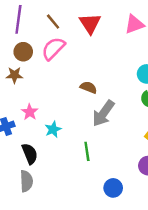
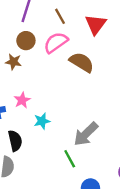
brown semicircle: (89, 87) -> (82, 62), moved, size x1.5
gray arrow: (103, 113) -> (86, 134), moved
green line: (87, 151) -> (70, 159), moved, turned -30

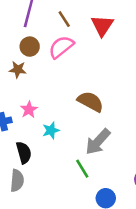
brown semicircle: (82, 62) -> (90, 102), moved

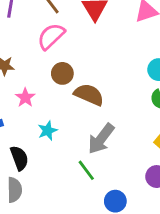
brown circle: (30, 47) -> (62, 73), moved
pink star: (29, 110) -> (25, 98), moved

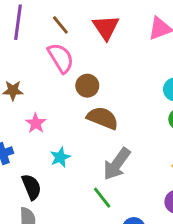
pink semicircle: (51, 36) -> (61, 58), turned 104
brown circle: (62, 73) -> (87, 86), moved

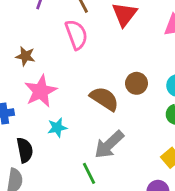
brown circle: (87, 86) -> (137, 83), moved
pink star: (36, 123) -> (41, 91), size x1.6

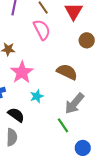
brown circle: (137, 83) -> (87, 40), moved
black semicircle: (25, 150) -> (16, 115), turned -36

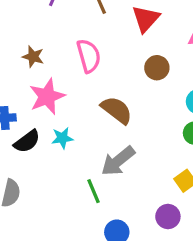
pink semicircle: (42, 30) -> (89, 56), moved
black semicircle: (16, 115) -> (27, 141), moved, turned 96

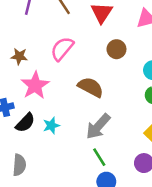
pink semicircle: (89, 56) -> (62, 49), turned -115
cyan star: (62, 138) -> (51, 126), moved
green line: (94, 191) -> (99, 157), moved

